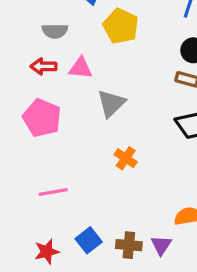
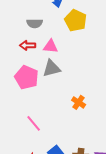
gray triangle: (111, 103) -> (52, 68), moved, turned 30
pink line: (53, 192) -> (34, 123), turned 60

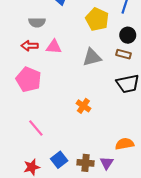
yellow pentagon: (76, 20) -> (97, 19), moved
gray triangle: (52, 68) -> (92, 57), moved

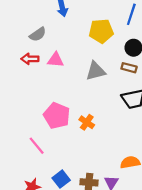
yellow pentagon: (97, 19) -> (101, 31), turned -30
gray semicircle: (37, 22) -> (38, 34), turned -35
pink pentagon: (29, 79) -> (57, 116), moved

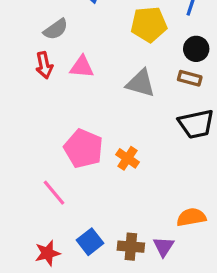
red arrow: (30, 59) -> (44, 65), turned -102
gray triangle: (96, 71) -> (141, 83), turned 30

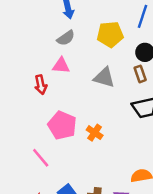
gray semicircle: (56, 29) -> (66, 38), moved
red arrow: (44, 65) -> (41, 85), moved
brown rectangle: (190, 78) -> (140, 74), turned 56

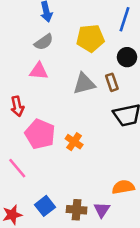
brown rectangle: (140, 74) -> (112, 82), moved
gray triangle: (104, 77) -> (84, 84), turned -30
red arrow: (41, 85) -> (17, 106), moved

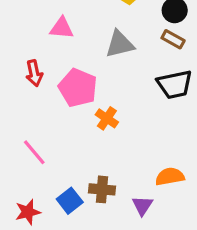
brown rectangle: (112, 82) -> (173, 39), moved, turned -42
pink pentagon: (40, 134) -> (78, 88), moved
brown cross: (77, 210) -> (102, 189), moved

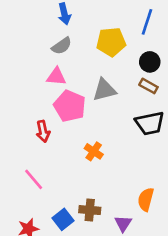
red arrow: (34, 73) -> (43, 131), moved
pink pentagon: (78, 88) -> (70, 106), moved
orange semicircle: (170, 177) -> (146, 199), turned -65

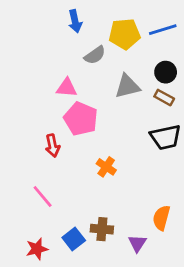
blue line: (147, 22) -> (163, 30), turned 55
yellow pentagon: (111, 42) -> (125, 34), moved
gray semicircle: (62, 46) -> (95, 55), moved
gray triangle: (104, 90) -> (127, 86), moved

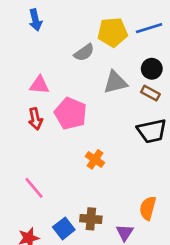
blue arrow: (75, 21) -> (35, 20), moved
pink triangle: (67, 88) -> (39, 85), moved
red arrow: (52, 146) -> (35, 119), moved

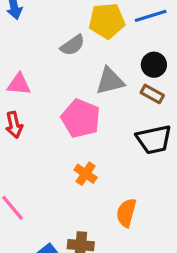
pink pentagon: (71, 113) -> (81, 118), moved
orange semicircle: (148, 208) -> (126, 213), moved

